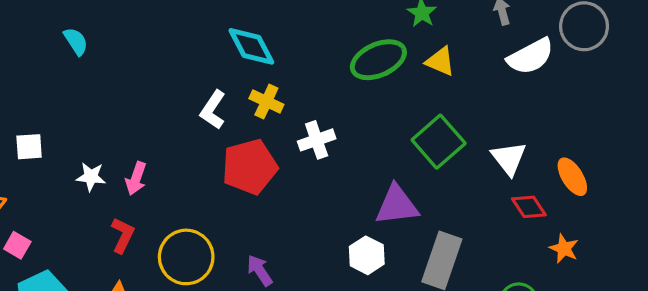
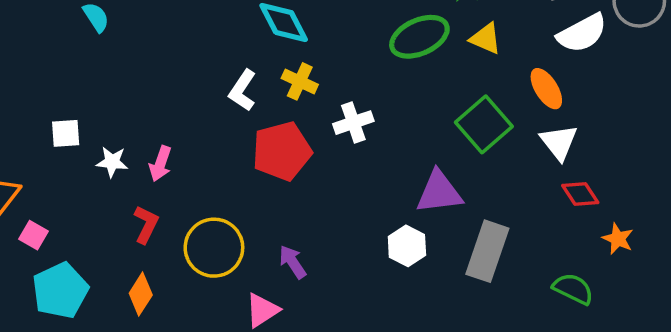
white square: (29, 147) -> (66, 133), moved
orange ellipse: (572, 177) -> (546, 89), moved

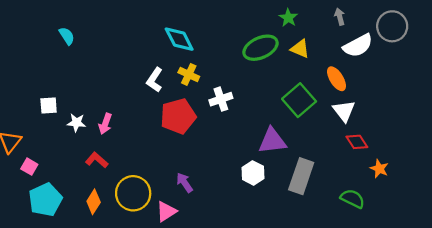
red L-shape: (146, 224) -> (97, 160), turned -75
yellow circle: (214, 248) -> (133, 193), moved

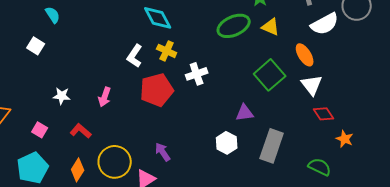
white square: (49, 106) -> (36, 46), moved, turned 36
pink arrow: (105, 124) -> (105, 97), moved
purple triangle: (272, 141) -> (245, 113), size x0.7
pink square: (29, 167) -> (40, 130), moved

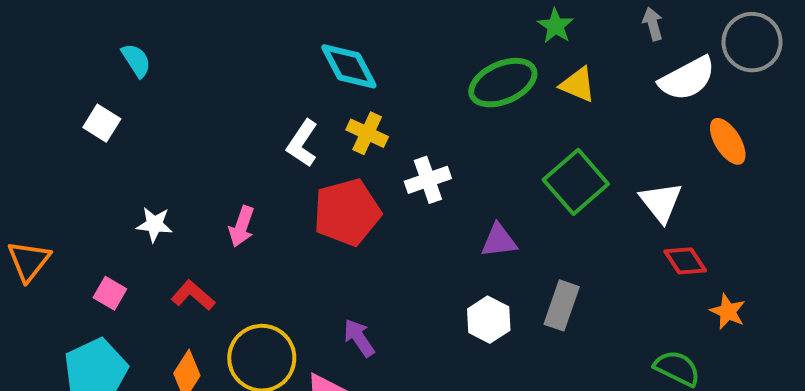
orange ellipse: (305, 55) -> (728, 141), moved
purple triangle: (245, 113) -> (499, 241), moved
gray rectangle: (272, 146) -> (562, 305), moved, size x0.7

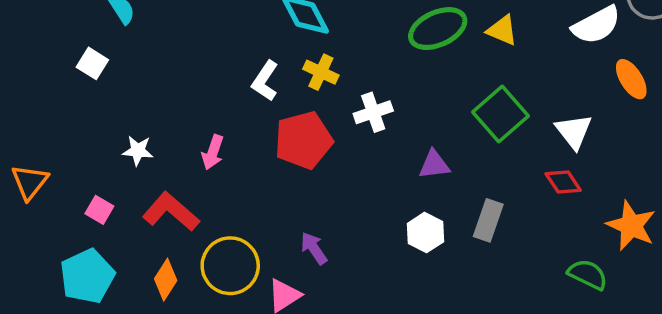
red diamond: (685, 261) -> (563, 182), moved
red L-shape: (193, 295) -> (171, 212), size x1.5
orange star: (728, 312) -> (631, 226), size x1.6

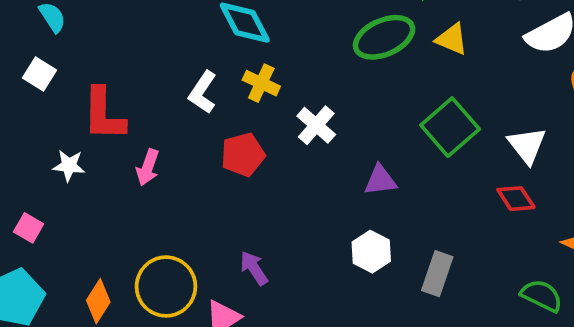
white square: (92, 63) -> (40, 74), moved
white cross: (373, 112) -> (316, 125), turned -30
red pentagon: (303, 140) -> (243, 155), size x0.7
red L-shape: (171, 212) -> (104, 114), moved, turned -130
gray rectangle: (488, 220) -> (437, 274), moved

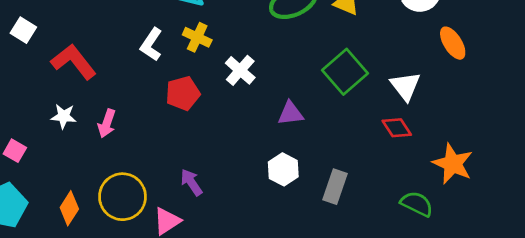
red L-shape: (104, 114) -> (74, 62), turned 141
white star: (69, 166) -> (64, 116), moved
pink arrow: (148, 167) -> (107, 123), moved

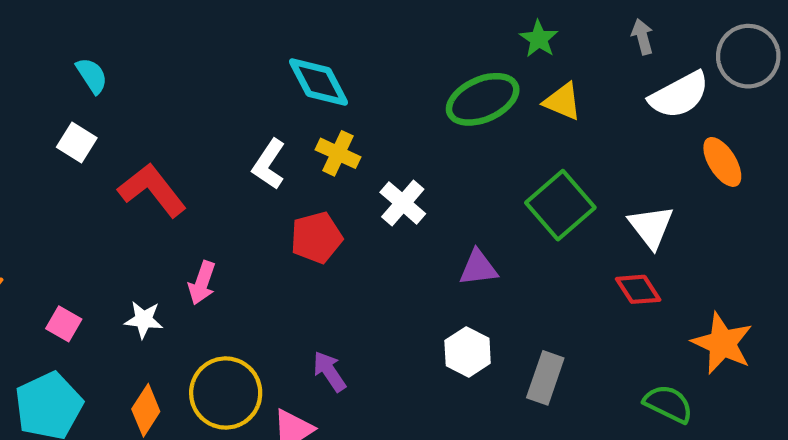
white star: (64, 116) -> (144, 320), moved

